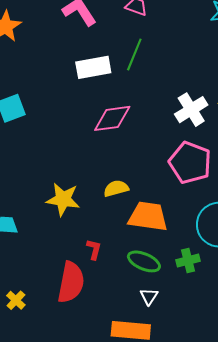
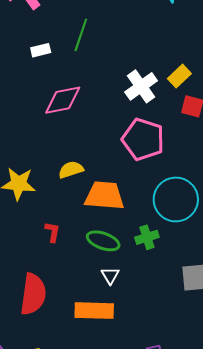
white rectangle: (93, 67) -> (41, 50), size x0.6
red semicircle: (71, 282) -> (33, 294), moved

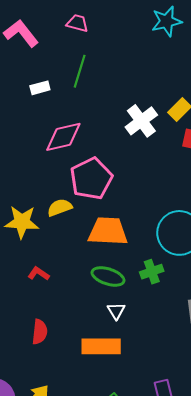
pink pentagon: (143, 139) -> (91, 179), moved, turned 30
yellow semicircle: (71, 170) -> (60, 208), moved
red L-shape: (52, 232) -> (38, 274), moved, turned -65
red semicircle: (33, 294) -> (40, 332), size x0.6

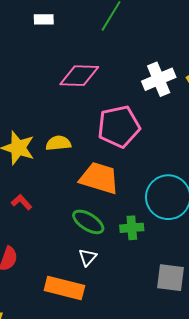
white rectangle: (40, 88) -> (44, 19), moved
pink pentagon: (91, 179) -> (119, 127), moved

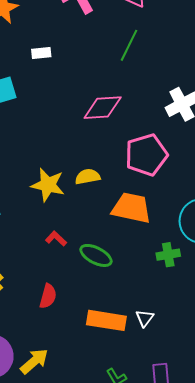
white rectangle: (44, 19) -> (41, 53), moved
green ellipse: (88, 222) -> (96, 255), moved
white triangle: (88, 257) -> (145, 318), moved

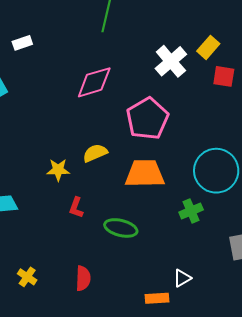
yellow star: (48, 185) -> (58, 170), size x0.7
red L-shape: (56, 239) -> (76, 208), moved, turned -100
white triangle: (145, 318) -> (182, 278), turned 36
orange rectangle: (106, 320) -> (157, 298), moved, size x0.6

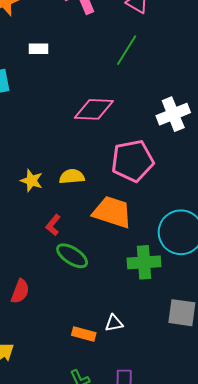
red L-shape: (76, 208) -> (53, 225), moved
green cross: (191, 211) -> (144, 262), size x1.4

